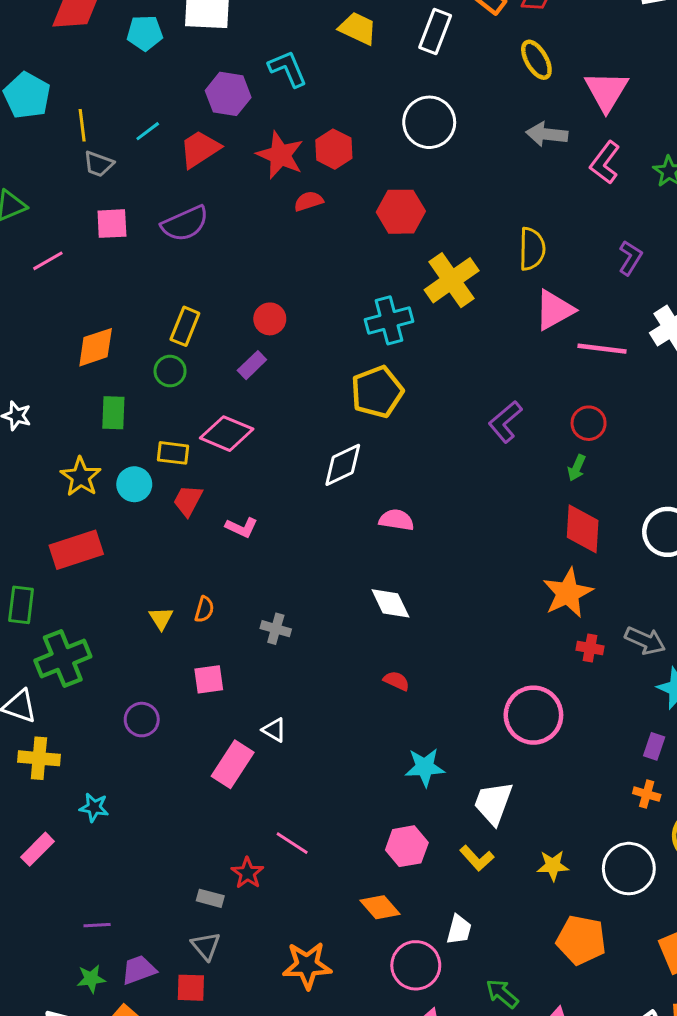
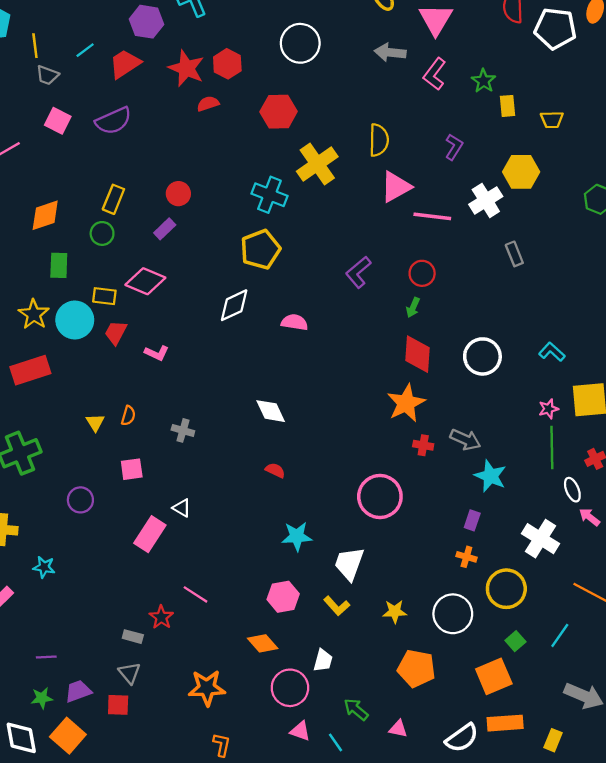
pink square: (112, 224) -> (58, 121), turned 30
cyan cross: (389, 320) -> (269, 195), turned 36
cyan circle: (134, 484) -> (75, 320), size x1.4
pink semicircle: (396, 520) -> (295, 322), moved

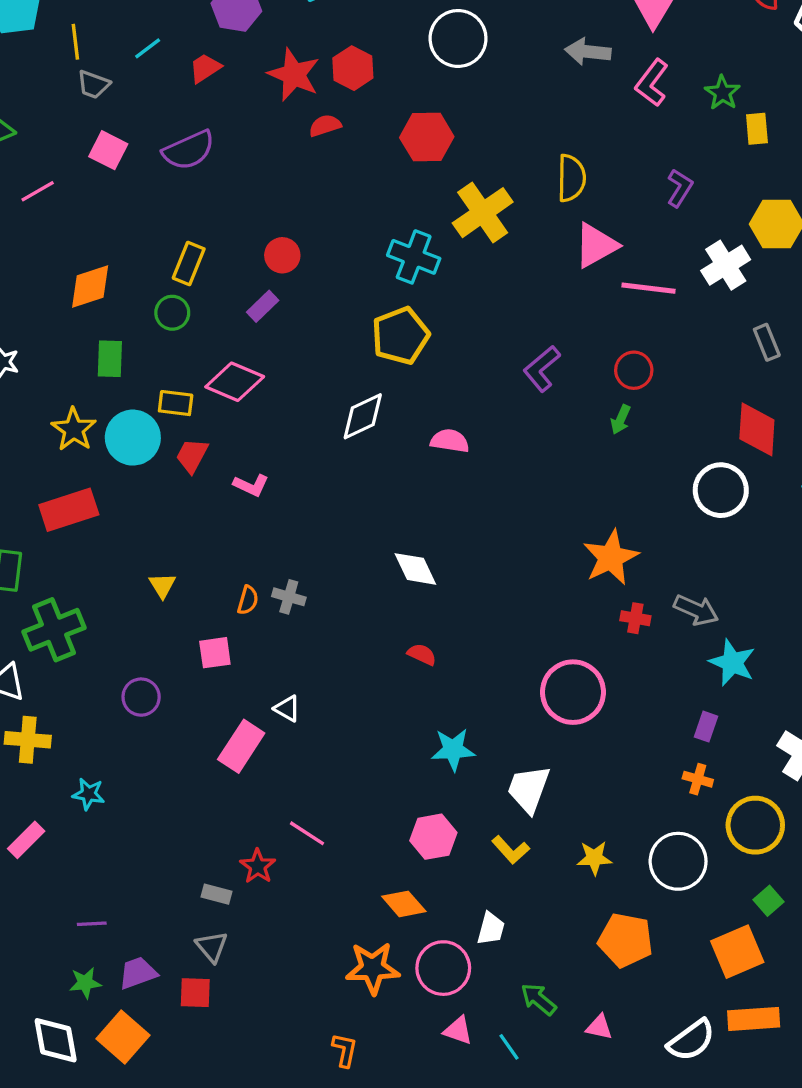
red trapezoid: (125, 64) -> (205, 68), size x0.7
red diamond: (418, 354) -> (757, 429), moved
orange semicircle: (128, 416) -> (248, 600), moved
orange star: (207, 688) -> (373, 968), moved

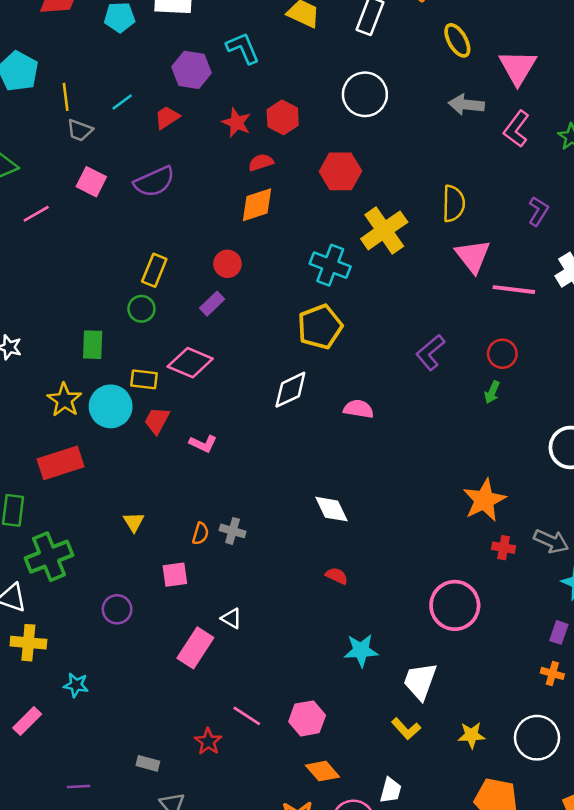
red star: (294, 75) -> (236, 123), size x0.7
pink triangle: (596, 245) -> (473, 256), turned -39
orange diamond: (90, 286) -> (257, 205), moved
pink hexagon: (433, 837) -> (307, 718), moved
gray rectangle: (217, 894) -> (148, 763), moved

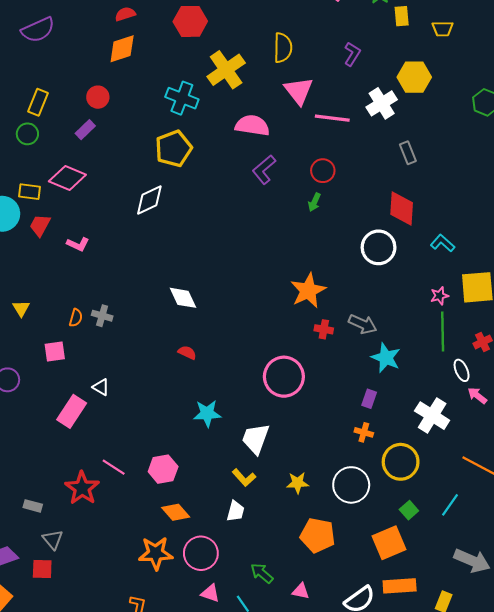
pink semicircle: (358, 409) -> (252, 125), moved, size x1.4
red star: (208, 742) -> (82, 488), size x1.5
white trapezoid: (391, 790) -> (236, 511), moved

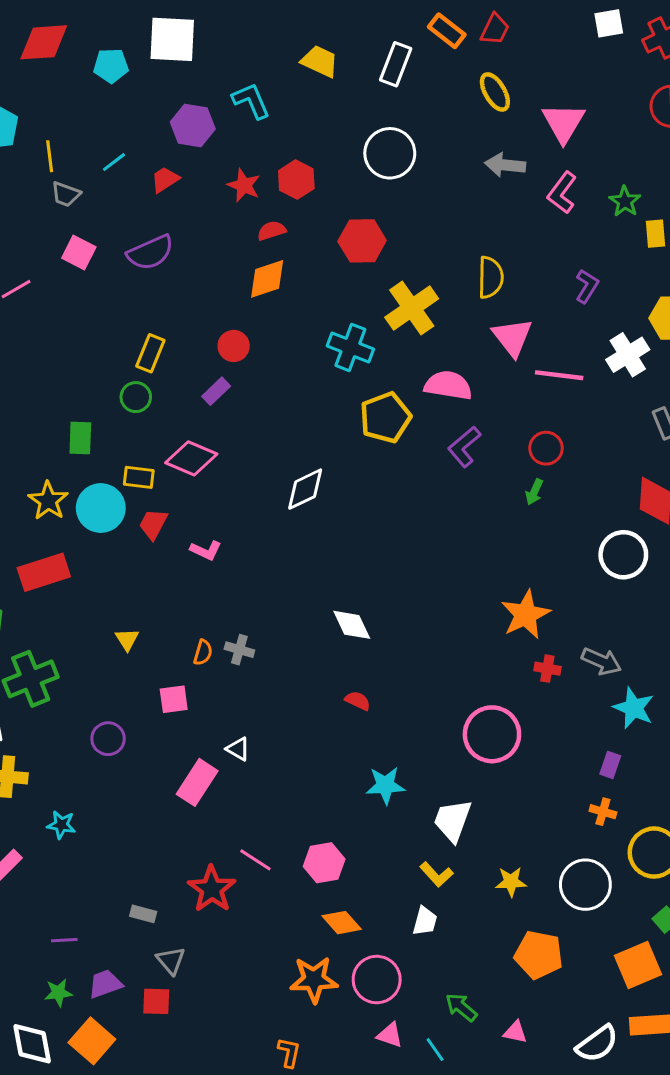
yellow pentagon: (174, 149) -> (385, 418), moved

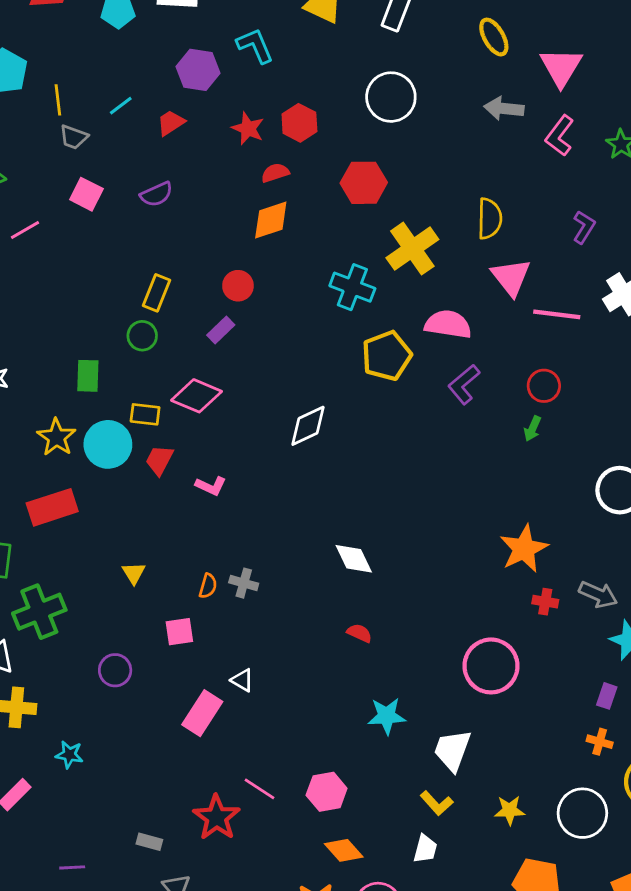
purple semicircle: (150, 253) -> (157, 194), size x0.7

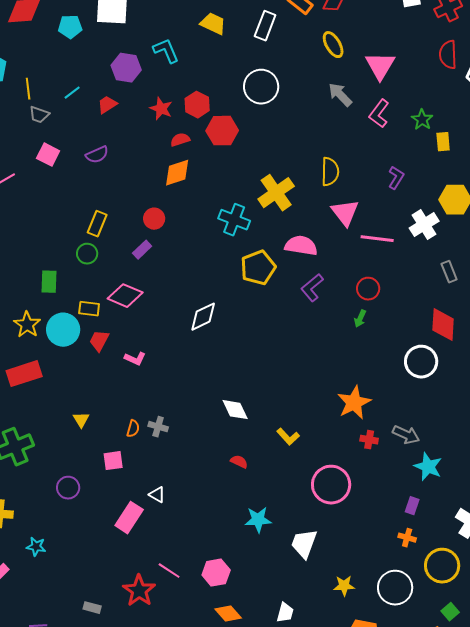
gray arrow: (504, 108) -> (340, 95), turned 40
red hexagon: (364, 183) -> (222, 131), moved
yellow L-shape: (437, 803) -> (288, 437), moved

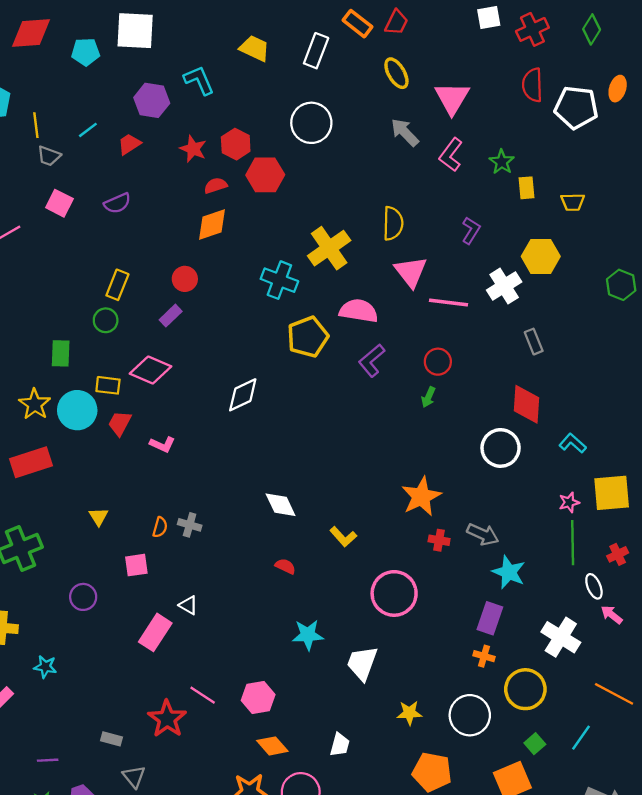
purple rectangle: (412, 506) -> (490, 618), size x1.5

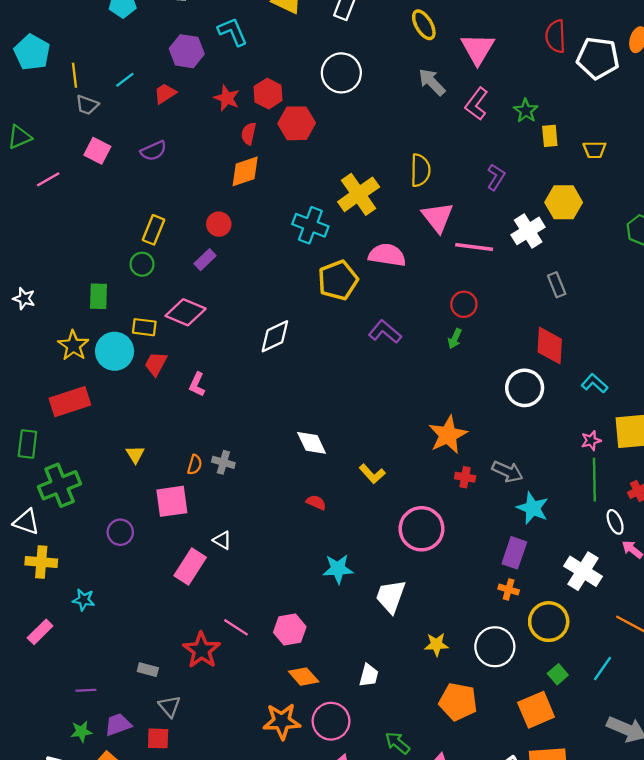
red semicircle: (216, 185) -> (249, 134), turned -60
purple L-shape: (372, 360) -> (385, 332), moved, turned 80
pink L-shape: (162, 444) -> (197, 384), turned 90
pink square: (136, 565) -> (172, 501), size x1.4

